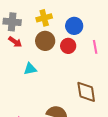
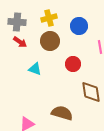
red circle: (68, 46) -> (73, 64), moved
cyan triangle: (30, 69) -> (35, 69), turned 32

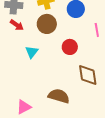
cyan triangle: (35, 69) -> (32, 52), turned 48

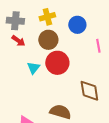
red circle: (70, 47) -> (57, 63), moved, size x1.5

